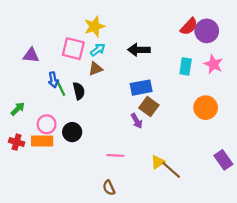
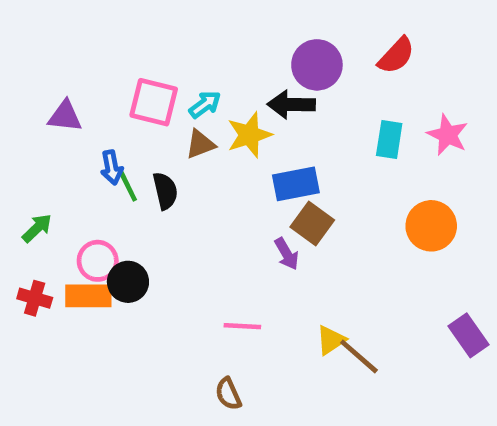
yellow star: (94, 26) -> (249, 135), moved
purple circle: (207, 31) -> (317, 65), moved
black circle: (72, 132) -> (128, 282), moved

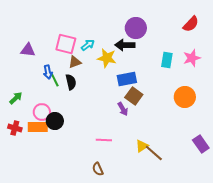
red semicircle: (396, 56) -> (191, 24), moved
yellow star: (249, 135) -> (107, 58), turned 30
pink star: (448, 135) -> (192, 58), turned 30
brown triangle: (200, 144) -> (75, 62), moved

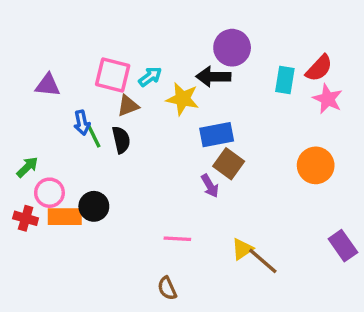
red semicircle: (191, 24) -> (319, 68), moved
pink star: (192, 58) -> (328, 99), turned -30
cyan rectangle: (167, 60) -> (285, 80), moved
pink circle: (42, 112) -> (49, 193), moved

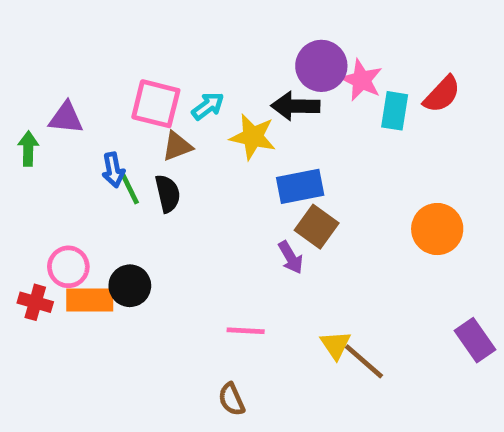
pink star: (328, 99) -> (362, 80), moved
green arrow: (27, 167) -> (28, 149), moved, turned -45
yellow triangle: (242, 249) -> (336, 345), turned -30

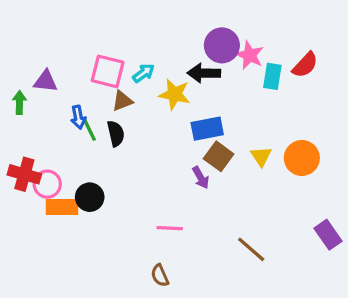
red cross: (35, 302) -> (24, 174), moved, size x1.4
yellow triangle: (336, 345) -> (261, 156), moved

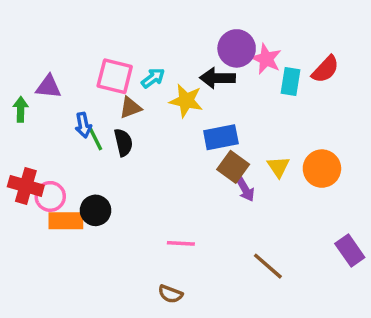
purple arrow: (201, 178) -> (245, 189), moved
brown semicircle: (160, 275) -> (170, 294), turned -45

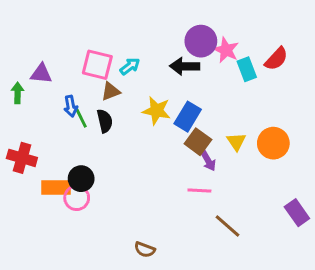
cyan rectangle: (291, 81) -> (247, 69), turned -30
yellow star: (186, 101) -> (157, 111), moved
blue rectangle: (221, 137) -> (188, 117), turned -48
pink circle: (50, 196) -> (77, 198), moved
pink line: (181, 243) -> (199, 190), moved

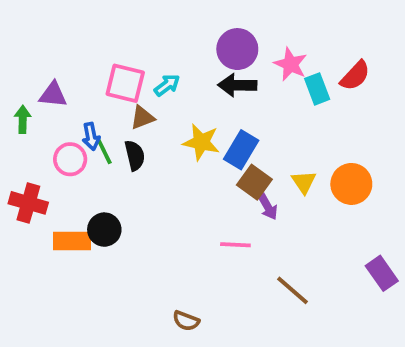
purple circle: (201, 41) -> (237, 49), moved
pink line: (199, 190) -> (235, 245), moved
pink circle: (77, 198) -> (70, 159), moved

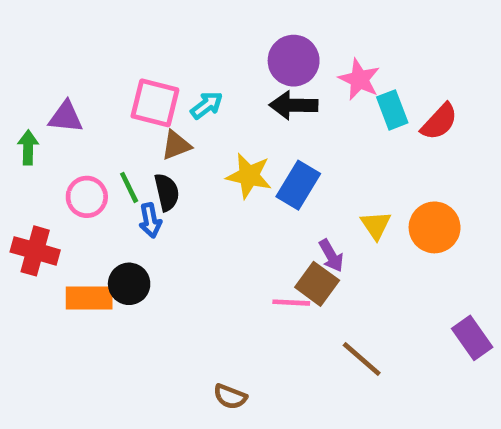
red semicircle: (355, 76) -> (439, 122), moved
blue arrow: (91, 136) -> (150, 220), moved
brown square: (254, 182) -> (317, 284), moved

